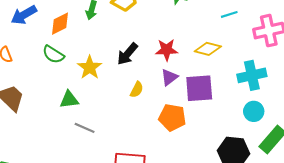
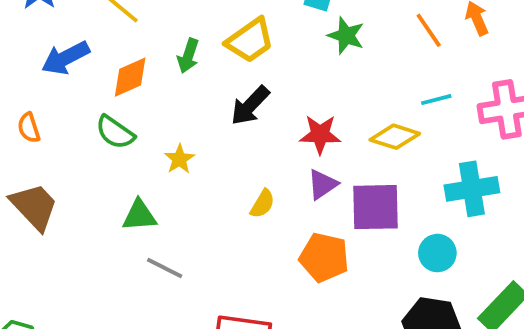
cyan line: (229, 14) -> (436, 100), moved
black arrow: (127, 54) -> (250, 106), moved
yellow star: (90, 67) -> (179, 159), size x0.7
cyan circle: (254, 111) -> (437, 253), moved

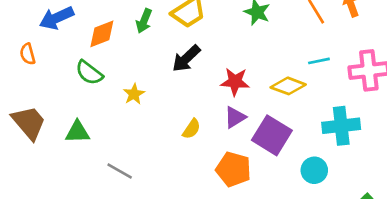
orange semicircle: (29, 128) -> (28, 54), moved
purple square: (375, 207) -> (272, 135), turned 30
green triangle: (139, 215) -> (77, 132), moved

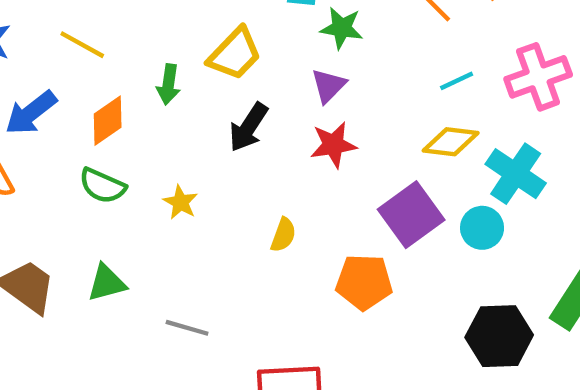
yellow diamond: (288, 86) -> (451, 142), moved
purple triangle: (235, 117) -> (329, 86), moved
cyan cross: (341, 126) -> (516, 174), turned -36
purple square: (272, 135) -> (411, 215), turned 36
cyan circle: (314, 170) -> (482, 228), moved

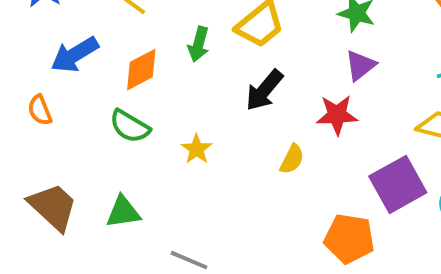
purple triangle: (329, 86) -> (360, 65), moved
yellow semicircle: (283, 235) -> (292, 159), moved

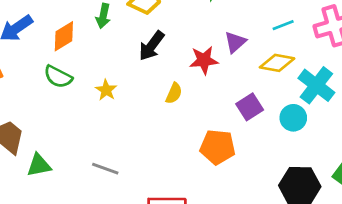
purple triangle: (360, 65) -> (235, 42), moved
purple square: (398, 184) -> (250, 107), size x0.7
green triangle: (123, 212) -> (39, 165), moved

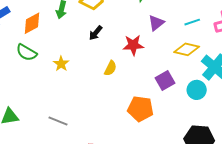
purple triangle: (235, 42) -> (156, 23), moved
black arrow: (152, 46) -> (96, 33), size x0.7

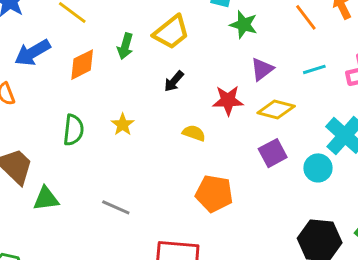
yellow diamond: (187, 49) -> (276, 109), moved
green semicircle: (27, 52) -> (73, 130), moved, turned -115
yellow semicircle: (110, 68) -> (194, 133), turned -98
orange pentagon: (140, 109) -> (214, 194), moved

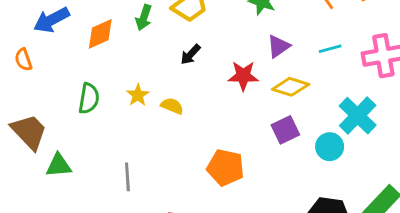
yellow semicircle: (194, 133) -> (172, 106), moved
gray line: (116, 207) -> (127, 177), turned 60

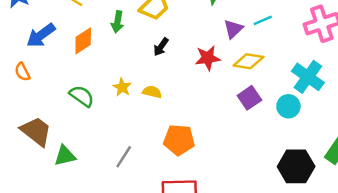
cyan line: (330, 49) -> (263, 20), moved
green semicircle: (89, 98) -> (82, 96), turned -55
orange pentagon: (226, 167) -> (179, 140), moved
gray line: (127, 177) -> (124, 157), turned 45

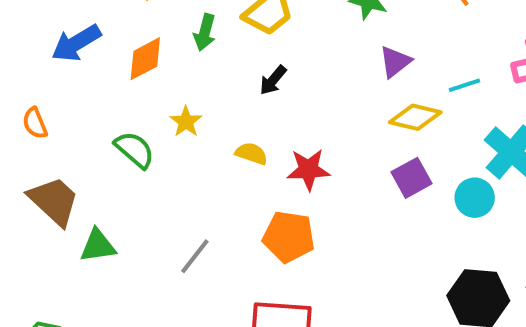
cyan line: (263, 20) -> (464, 85), moved
red star: (208, 58) -> (308, 170), moved
orange semicircle: (22, 72) -> (35, 123), moved
yellow star: (122, 87) -> (186, 122), moved

